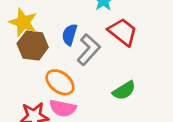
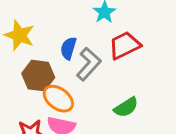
red trapezoid: (123, 32) -> (125, 45), turned -64
brown hexagon: (33, 45) -> (38, 76), moved

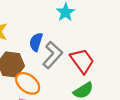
red trapezoid: (125, 45) -> (82, 61), moved, turned 80

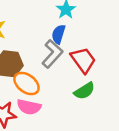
blue semicircle: (36, 42) -> (59, 34), moved

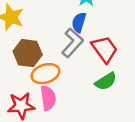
orange ellipse: (26, 83) -> (45, 74), turned -55
pink semicircle: (29, 107) -> (48, 98), turned -110

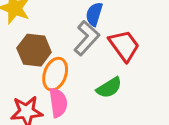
orange ellipse: (45, 74) -> (55, 74), turned -52
green semicircle: (106, 81) -> (109, 88), moved

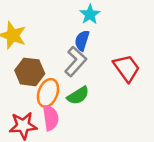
red trapezoid: (124, 46) -> (126, 68), moved
green semicircle: (109, 88) -> (78, 96), moved

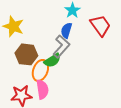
red trapezoid: (126, 68) -> (100, 25), moved
green semicircle: (78, 96) -> (52, 60), moved

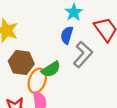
gray L-shape: (61, 46) -> (83, 54), moved

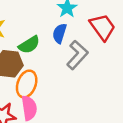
green semicircle: (51, 69) -> (29, 45), moved

